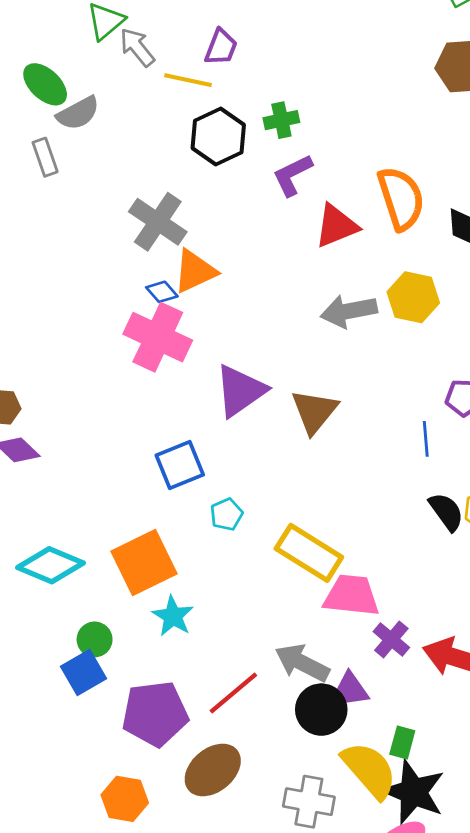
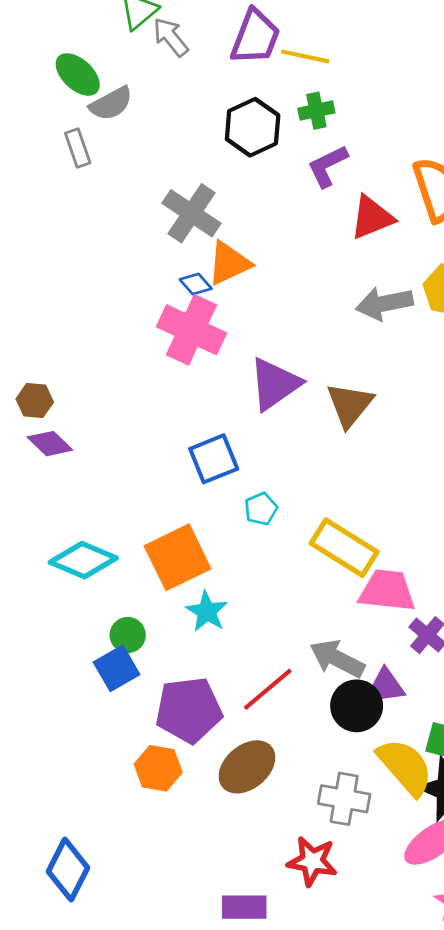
purple trapezoid: (221, 47) -> (255, 37), size x1.5
yellow line: (188, 80) -> (305, 56), moved
orange hexagon: (125, 799) -> (158, 768), moved

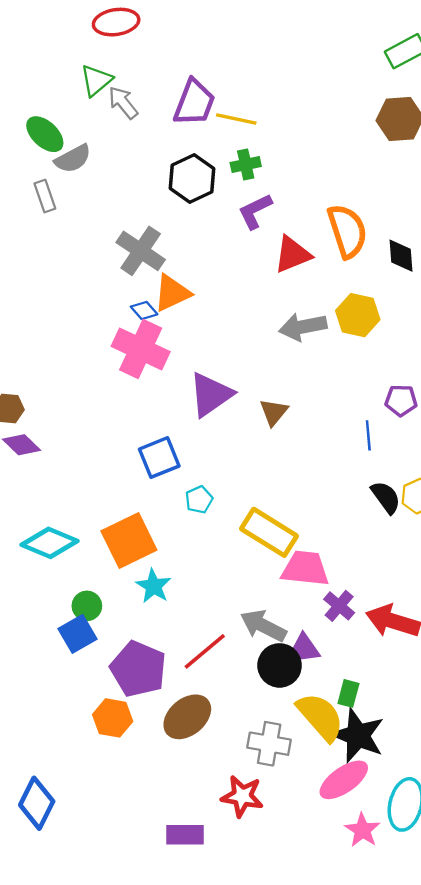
brown triangle: (350, 405) -> (274, 412), size x0.7
purple pentagon: (189, 710) -> (138, 669), turned 30

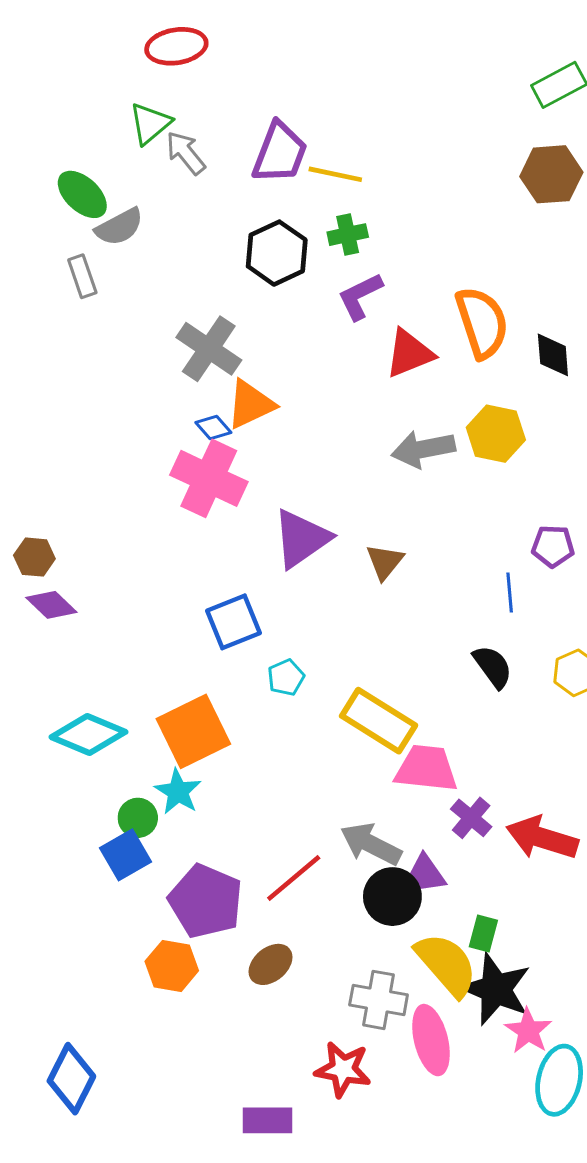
black semicircle: (386, 497) -> (493, 667), moved
cyan star: (153, 586) -> (178, 792), moved
brown ellipse: (187, 717) -> (271, 964), size x0.7
pink ellipse: (344, 780) -> (431, 1040), moved, turned -69
pink star: (362, 830) -> (528, 1031), moved

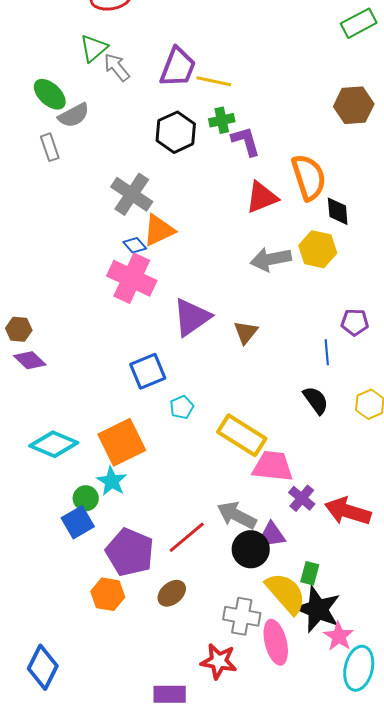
brown hexagon: (551, 174) -> (354, 105), moved
purple L-shape: (360, 296) -> (246, 141), moved, turned 100
black diamond: (553, 355) -> (338, 211), moved

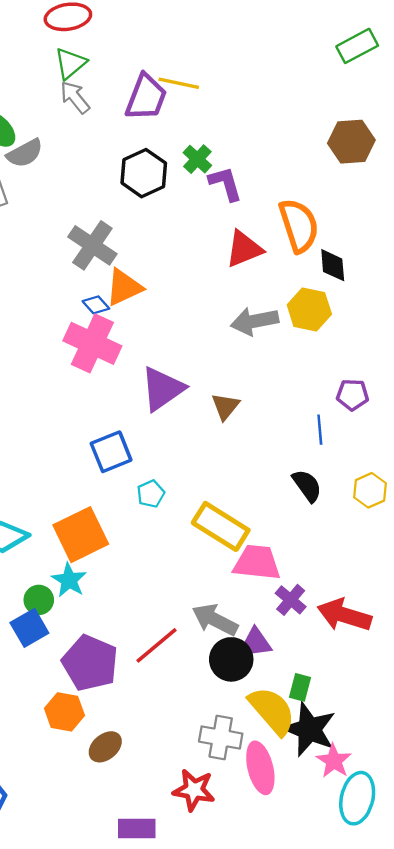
green triangle: (94, 48) -> (70, 63), moved
yellow line: (214, 81) -> (179, 83), moved
green cross: (222, 120) -> (197, 159), turned -35
brown ellipse: (172, 593) -> (105, 747), moved

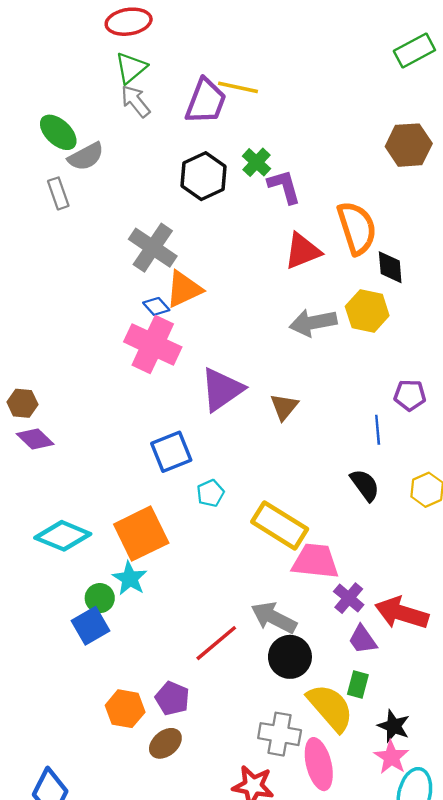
purple trapezoid: (257, 642) -> (363, 640), moved
purple pentagon: (90, 663) -> (172, 698), moved, size x0.6
black star: (309, 729) -> (394, 726), moved, size x0.6

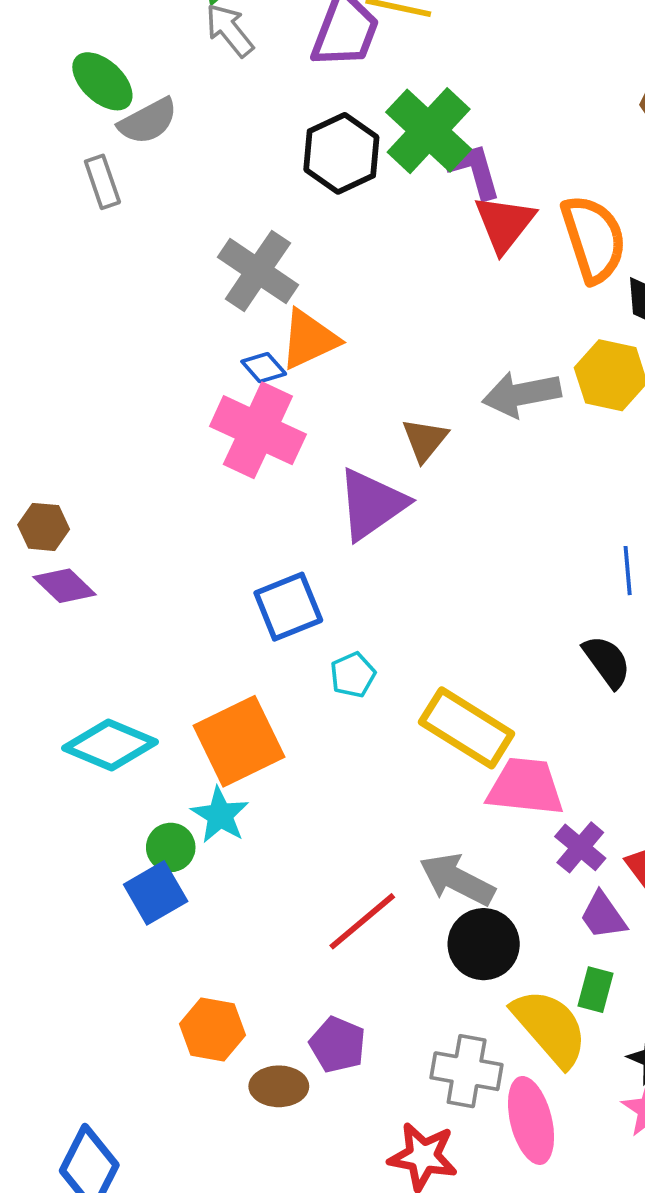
green cross: (257, 162) -> (429, 131), size x1.8
red triangle: (303, 251) -> (504, 224), moved, turned -30
brown triangle: (284, 407) -> (425, 440), moved
purple pentagon: (172, 698) -> (338, 1045), moved
brown ellipse: (165, 743) -> (279, 1086), turned 40

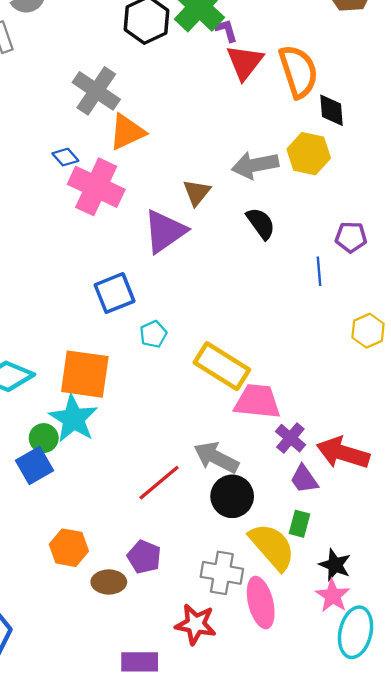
purple L-shape: (474, 170) -> (226, 30), size x0.7
blue diamond: (264, 368) -> (65, 157), moved
black semicircle: (607, 662) -> (261, 223), moved
orange square: (239, 741) -> (85, 374), turned 34
cyan star: (220, 815) -> (73, 419), size x1.4

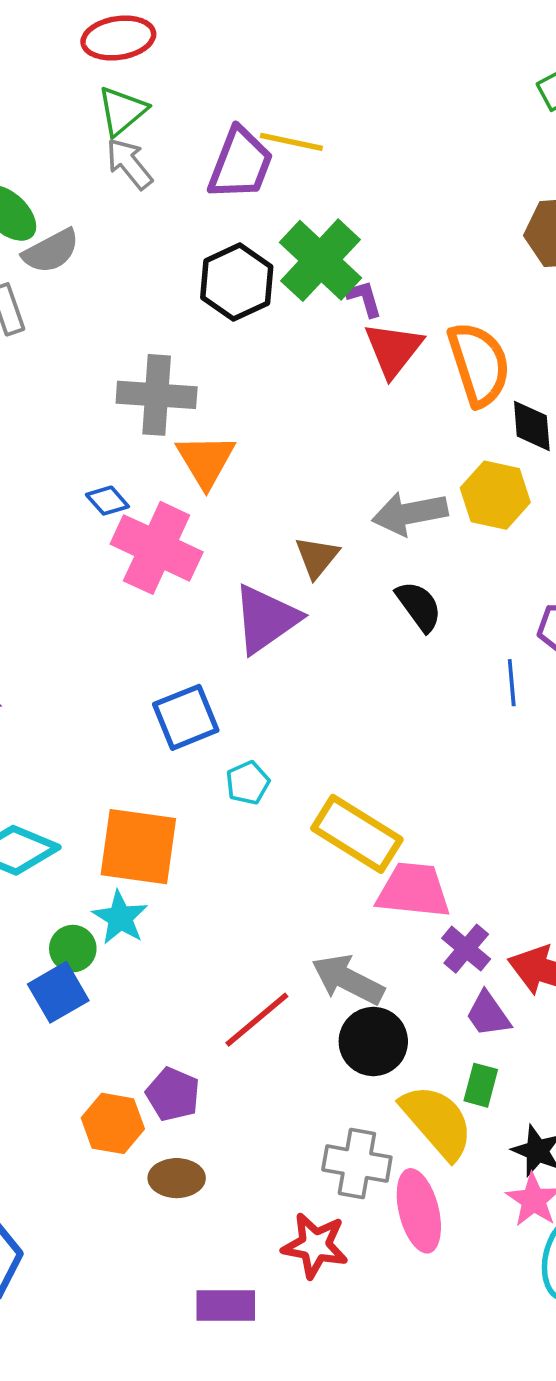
gray cross: (96, 91) -> (157, 395), turned -30
orange triangle: (127, 132) -> (206, 461), turned -36
cyan star: (73, 419) -> (120, 918), size x0.7
purple pentagon: (144, 557) -> (173, 1094), moved

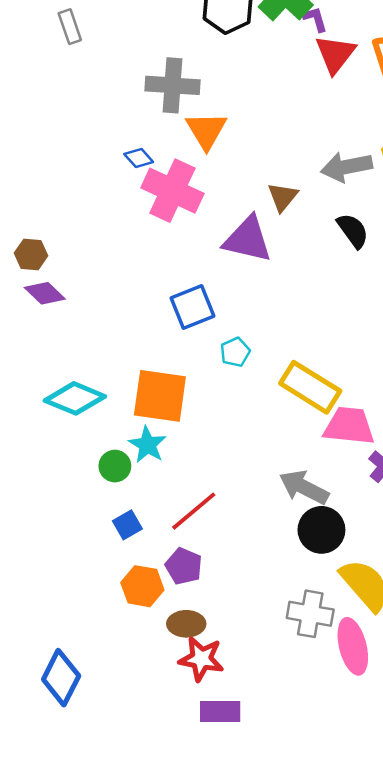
purple triangle: (266, 619) -> (248, 239), turned 48
blue square: (58, 992) -> (127, 525), moved, size x0.7
red line: (257, 1020) -> (194, 511), moved
red star: (315, 1245) -> (201, 659), moved

